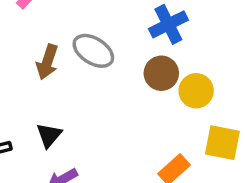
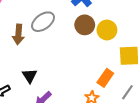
gray ellipse: (93, 51) -> (43, 22), turned -55

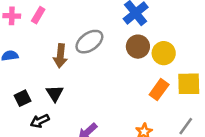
black triangle: (30, 76) -> (55, 93), moved
orange rectangle: (105, 78) -> (159, 90), moved

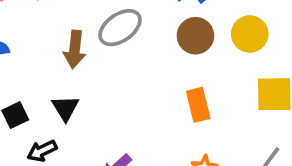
yellow circle: (164, 53) -> (250, 34), moved
orange rectangle: (159, 90) -> (198, 105), moved, turned -50

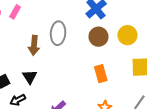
gray ellipse: (120, 28) -> (58, 33), turned -50

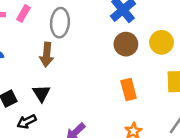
gray ellipse: (58, 33) -> (60, 23), moved

